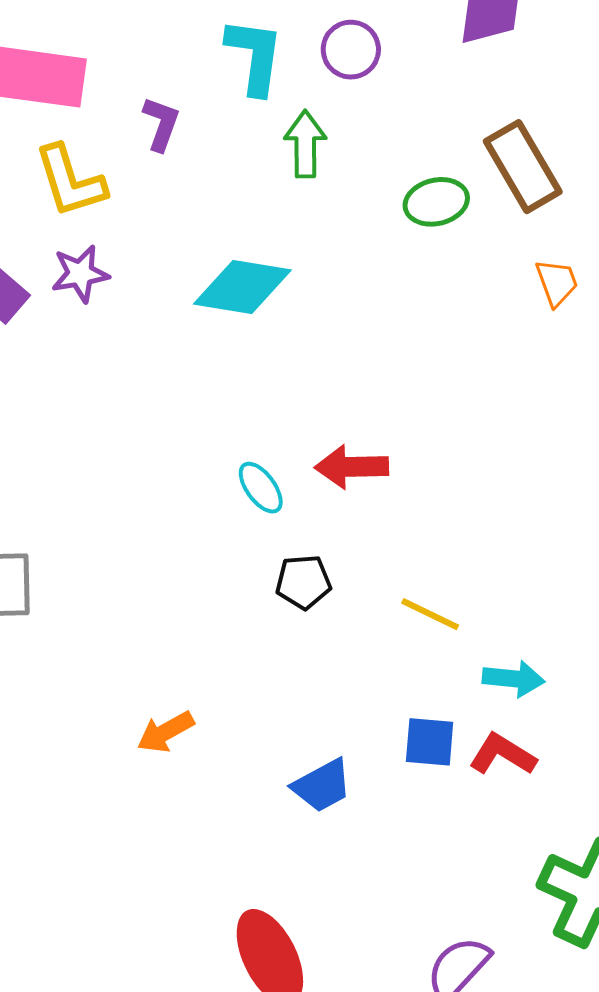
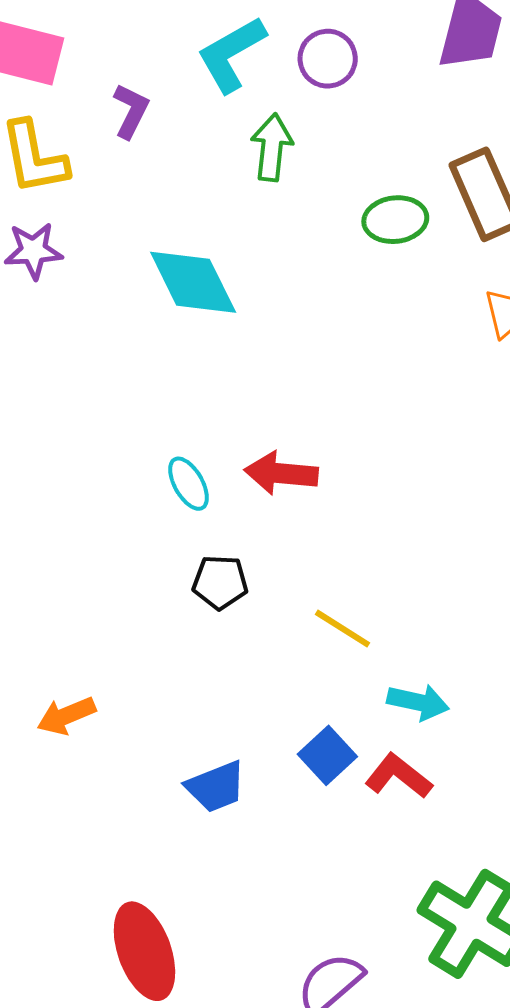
cyan L-shape: (255, 56) -> (231, 54), turned -134
cyan diamond: (242, 287) -> (193, 282), turned 48
blue square: (430, 742) -> (327, 755), turned 36

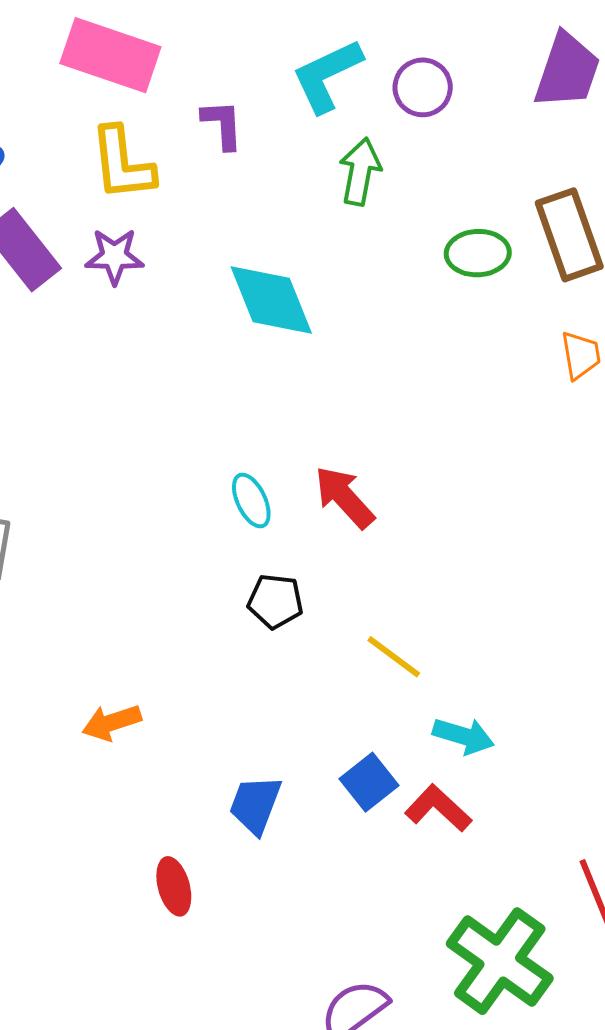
purple L-shape: (131, 111) -> (222, 124), turned -34
red arrow: (281, 473) -> (344, 497), turned 38
blue trapezoid: (216, 787) -> (255, 805), turned 128
red ellipse: (144, 951) -> (174, 886), moved, size x0.6

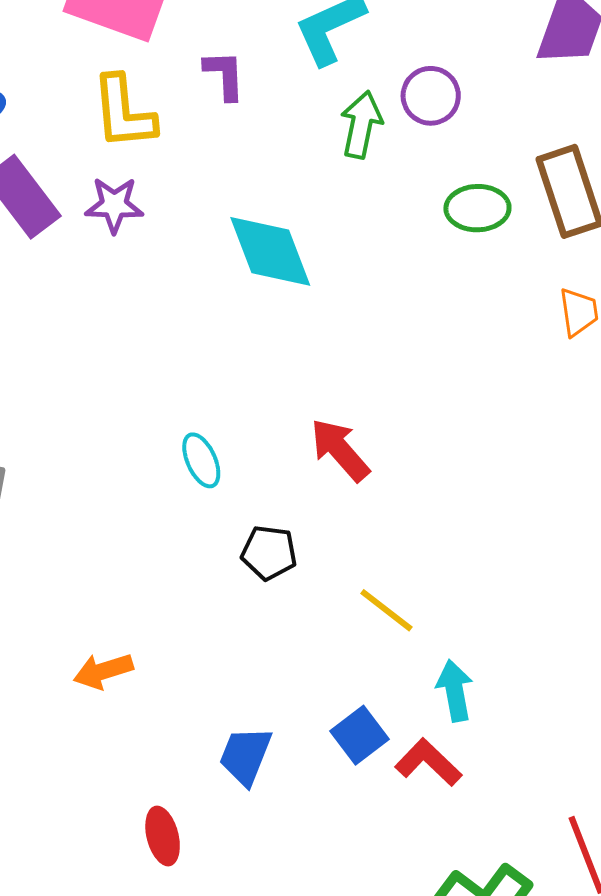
purple circle: (423, 87) -> (431, 96), moved
cyan ellipse: (251, 501) -> (201, 460), moved
cyan arrow: (463, 736) -> (455, 691), turned -118

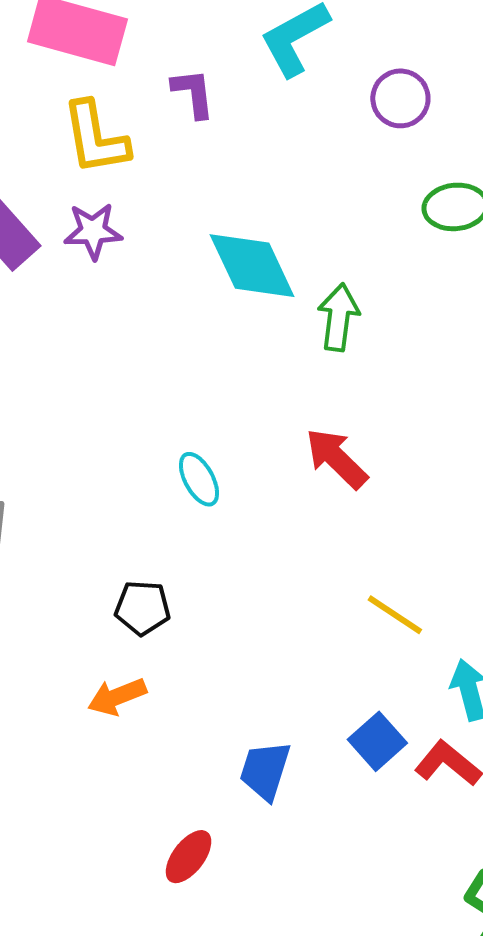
green arrow: (361, 125) -> (339, 317), moved
black pentagon: (269, 553) -> (143, 608), moved
red ellipse: (163, 836) -> (189, 857), turned 56

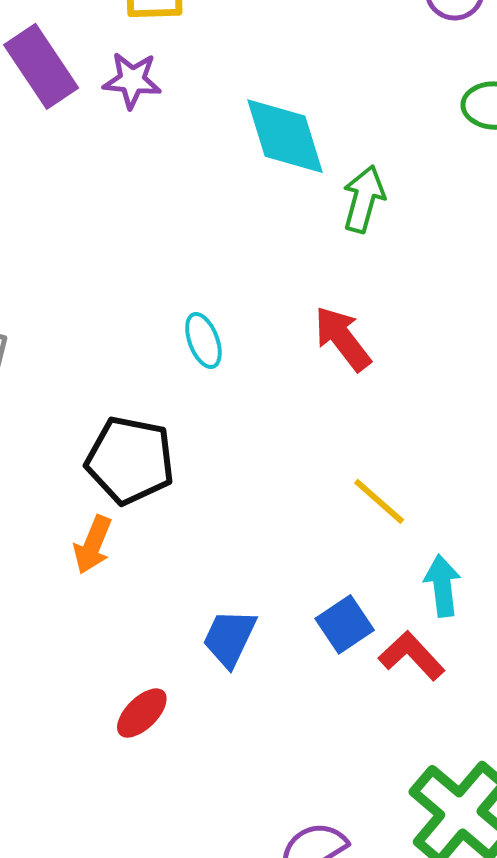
black pentagon: (143, 608) -> (130, 460), size x1.6
orange arrow: (117, 697) -> (93, 545), turned -54

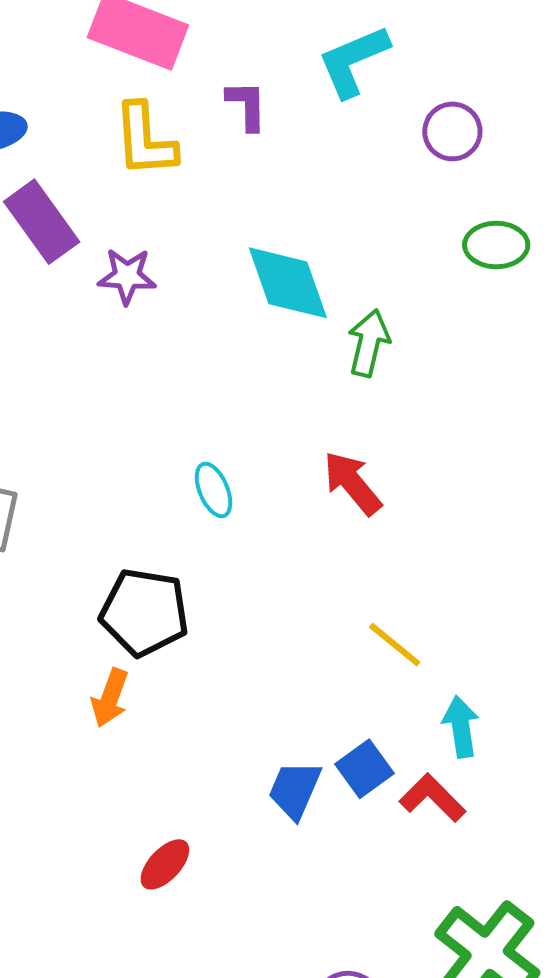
purple star: (132, 80) -> (127, 276), moved
blue trapezoid: (229, 638) -> (295, 790), moved

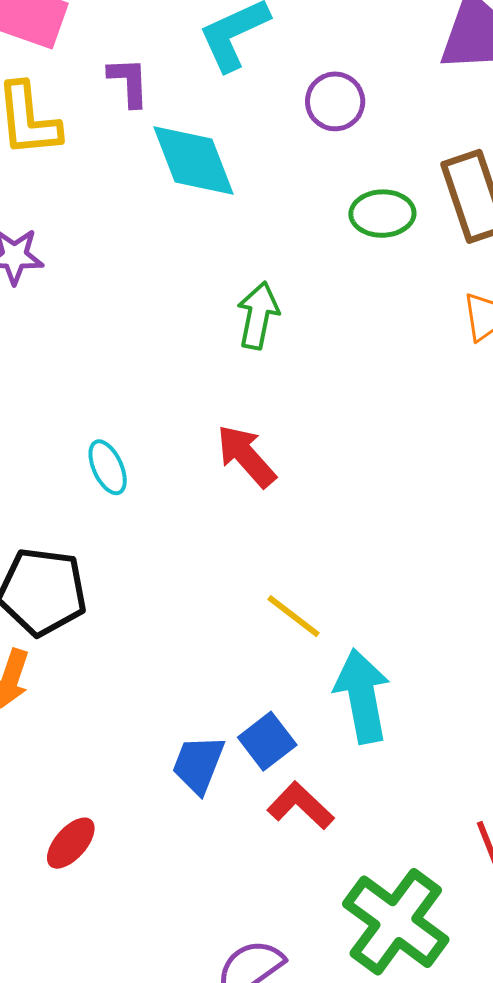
cyan diamond: (288, 283) -> (193, 161), moved
cyan arrow: (461, 727) -> (362, 696), size x1.5
red L-shape: (433, 798) -> (301, 806), moved

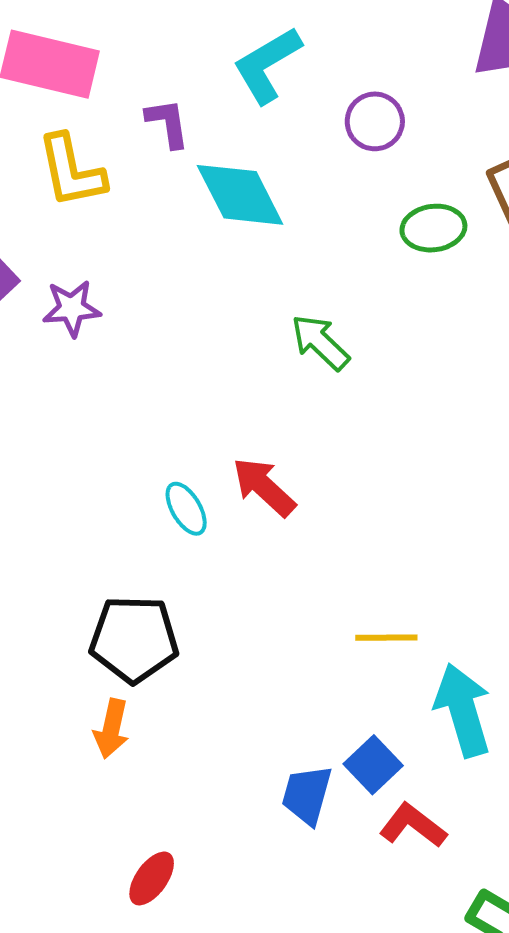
green arrow: (258, 315) -> (320, 342), turned -52
red arrow: (246, 456) -> (264, 487), moved
yellow line: (294, 616) -> (386, 638), turned -32
red ellipse: (71, 843) -> (152, 878), moved

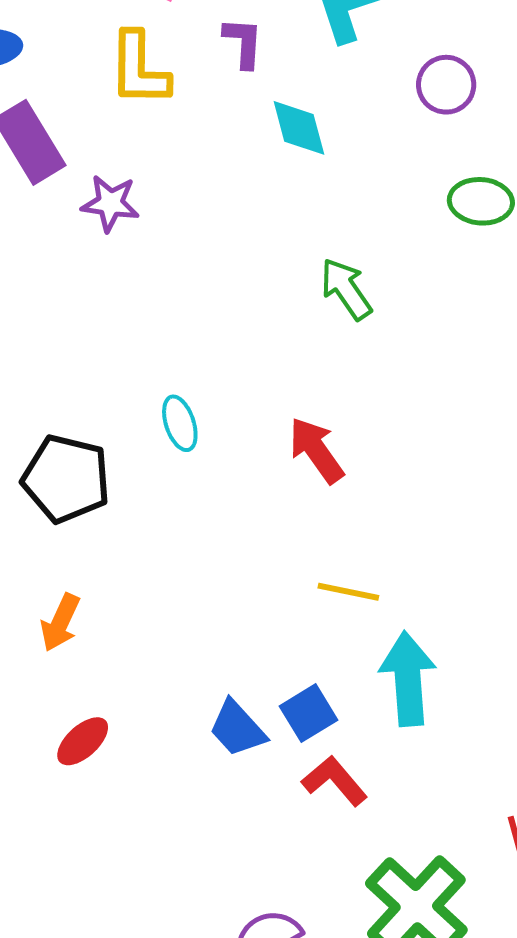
cyan diamond: (240, 195) -> (299, 128), size x0.7
red arrow: (264, 487) -> (316, 450), moved
black pentagon: (134, 639) -> (66, 479), moved
blue trapezoid: (307, 795) -> (237, 729), turned -70
red ellipse: (152, 878) -> (83, 741), moved

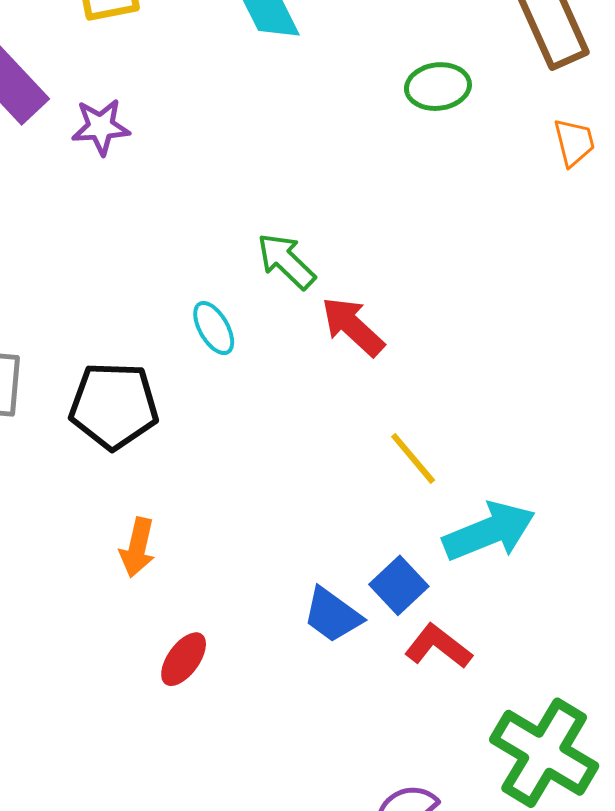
green ellipse: (481, 201) -> (438, 87), moved
green arrow: (346, 289) -> (286, 261), moved
yellow line: (348, 592) -> (413, 458), turned 50
cyan arrow: (408, 679) -> (489, 531), turned 84

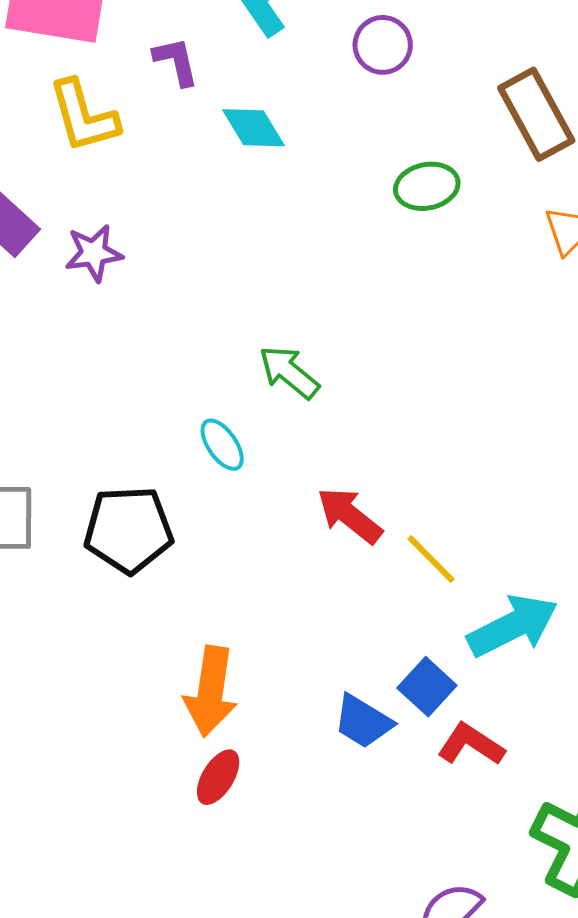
red arrow: (353, 327) -> (350, 515), moved
orange arrow: (137, 547) -> (211, 691), moved, size x1.5

